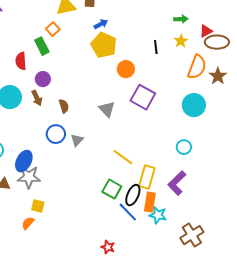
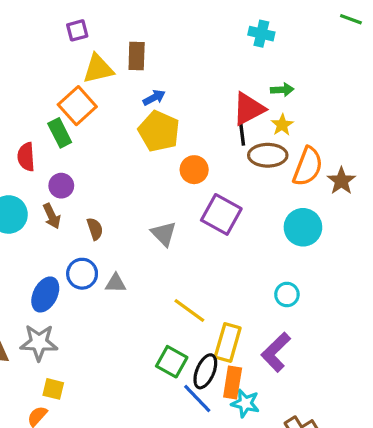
orange square: (53, 29) -> (77, 106), size x1.6
red triangle: (206, 31) -> (249, 109), moved, size x1.6
brown ellipse: (217, 42) -> (268, 155), moved
gray triangle: (77, 140) -> (116, 283), turned 48
blue ellipse: (24, 161) -> (45, 294), moved

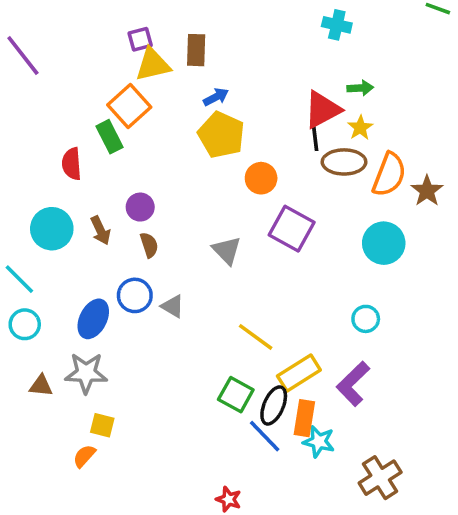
purple square: (77, 30) -> (140, 39), moved
purple circle: (61, 186) -> (140, 207), moved
gray triangle: (116, 283) -> (173, 306), turned 30
yellow rectangle: (228, 343) -> (299, 373), turned 42

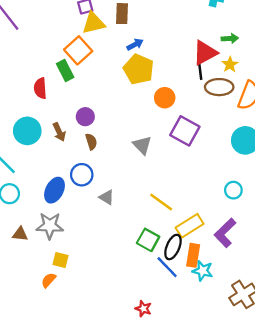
gray triangle: (173, 306) -> (107, 197), moved

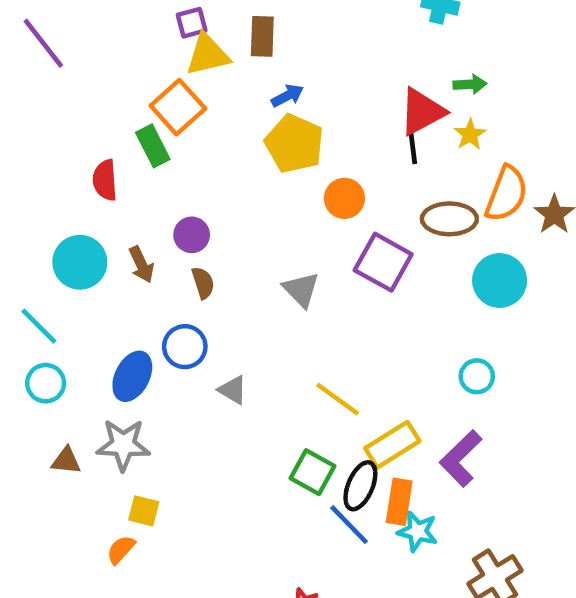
brown ellipse: (219, 87) -> (449, 219), moved

